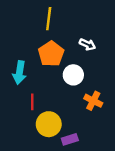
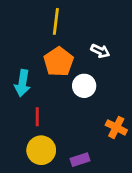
orange cross: (93, 101) -> (116, 127), moved
yellow circle: (49, 124) -> (41, 150), moved

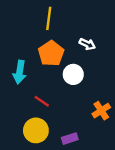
red line: (37, 117) -> (42, 101), moved, turned -56
orange cross: (116, 127) -> (101, 111), turned 30

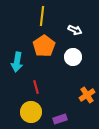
white arrow: (87, 44) -> (75, 30), moved
white circle: (73, 74) -> (73, 57), moved
red line: (42, 101) -> (36, 87), turned 40

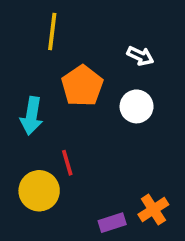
yellow line: (42, 16) -> (52, 32), moved
orange cross: (87, 95) -> (153, 209), moved
yellow circle: (31, 112) -> (39, 191), moved

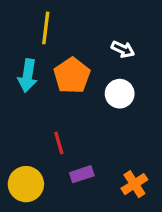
cyan arrow: (32, 116) -> (28, 76), moved
yellow circle: (39, 191) -> (26, 184), moved
purple rectangle: (112, 223) -> (82, 174), moved

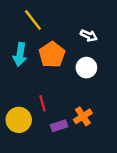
yellow line: (46, 28) -> (33, 20), turned -45
yellow circle: (26, 184) -> (19, 120), moved
orange cross: (134, 184) -> (83, 116), moved

